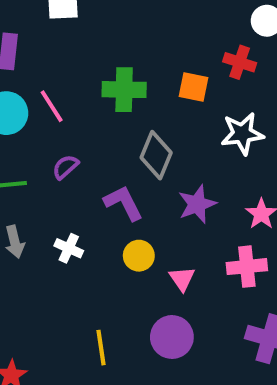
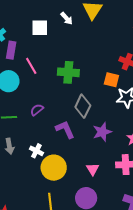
orange square: (194, 87) -> (111, 80), moved
pink line: (52, 106) -> (31, 66), moved
yellow circle: (139, 256) -> (54, 168), moved, size x1.6

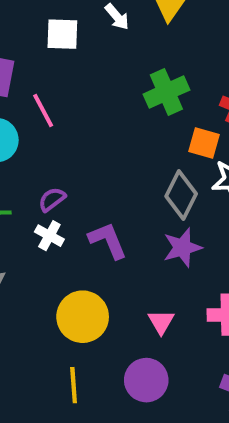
green cross: (68, 72) -> (166, 92), moved, turned -30
gray diamond: (83, 106) -> (181, 195), moved
white cross: (36, 151) -> (49, 236), moved

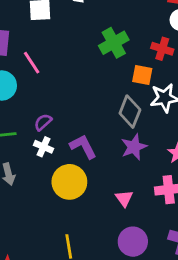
yellow circle: (83, 317) -> (69, 182), moved
purple circle: (146, 380) -> (133, 242), moved

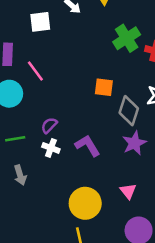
green cross: (114, 43) -> (127, 38), moved
orange square: (142, 75) -> (104, 87), moved
yellow circle: (69, 182) -> (85, 203), moved

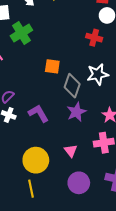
green cross: (127, 38) -> (21, 33), moved

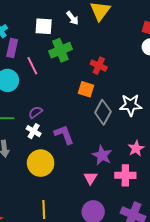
red cross: (94, 38) -> (99, 66), moved
purple star: (76, 112) -> (102, 155), moved, turned -30
yellow circle: (36, 160) -> (41, 163), moved

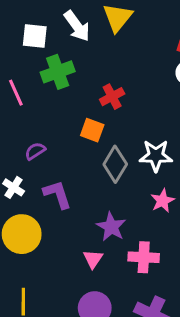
white arrow: (72, 18) -> (77, 26), size x1.5
red cross: (99, 66) -> (112, 97), turned 35
purple semicircle: (35, 112) -> (35, 151), moved
pink star: (136, 148) -> (163, 201), moved

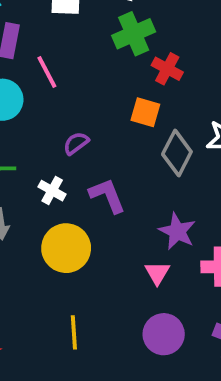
green cross: (58, 72) -> (134, 34), moved
red cross: (112, 97) -> (167, 69), turned -30

